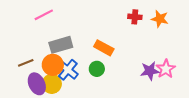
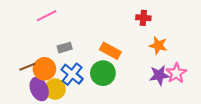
orange star: (160, 19) -> (158, 45), moved
gray rectangle: (61, 45) -> (65, 48), size x0.6
orange circle: (53, 65) -> (44, 69), moved
green circle: (97, 69) -> (103, 73), size x1.5

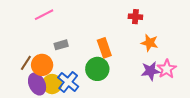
orange rectangle: (110, 51) -> (104, 48), turned 42
brown line: (27, 67) -> (26, 63), turned -35
blue cross: (72, 74) -> (68, 82), moved

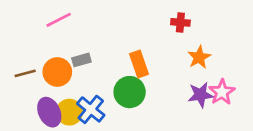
orange star: (150, 43) -> (199, 57), turned 30
brown line: (26, 63) -> (25, 73), moved, turned 42
orange circle: (42, 65) -> (57, 72), moved

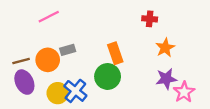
pink star: (222, 92) -> (184, 92), moved
purple ellipse: (49, 112) -> (24, 82), moved

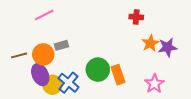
orange rectangle: (115, 53) -> (118, 75), moved
purple star: (166, 79) -> (168, 47), moved
purple ellipse: (24, 82) -> (40, 75), moved
pink star: (184, 92) -> (154, 84), moved

